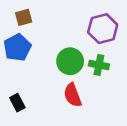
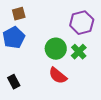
green cross: (99, 65) -> (79, 52), turned 35
red semicircle: (73, 95) -> (58, 76), turned -30

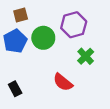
purple hexagon: (82, 23) -> (74, 25), moved
green circle: (56, 49) -> (43, 38), moved

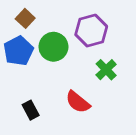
brown square: (21, 15) -> (25, 18), turned -32
black rectangle: (15, 89) -> (31, 110), moved

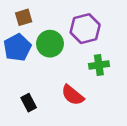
brown square: (25, 18) -> (24, 17), turned 30
green cross: (106, 70) -> (99, 65), turned 36

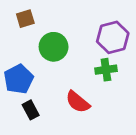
purple hexagon: (85, 29) -> (113, 37), moved
blue pentagon: (17, 47) -> (19, 79), moved

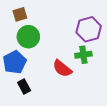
green circle: (54, 47) -> (28, 37), moved
red semicircle: (78, 102) -> (62, 68), moved

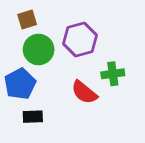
purple hexagon: (89, 29) -> (80, 40), moved
black rectangle: (24, 86) -> (33, 117), turned -64

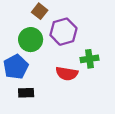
brown square: (27, 20) -> (40, 11), moved, turned -35
red semicircle: (84, 92) -> (67, 74), turned -30

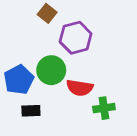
green circle: (31, 40) -> (51, 70), moved
green cross: (89, 59) -> (104, 108), moved

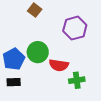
purple hexagon: (76, 38) -> (75, 28), moved
black rectangle: (31, 111) -> (14, 82), moved

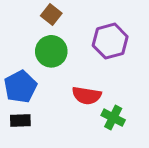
green circle: (38, 52) -> (51, 51), moved
green cross: (77, 80) -> (113, 118), turned 35

